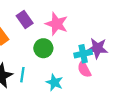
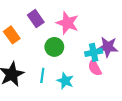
cyan line: (22, 75) -> (42, 75), moved

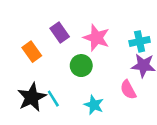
cyan cross: (94, 52) -> (140, 41), moved
cyan line: (42, 75) -> (53, 99), moved, turned -40

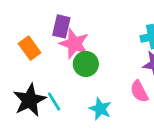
purple rectangle: (60, 33) -> (61, 26), turned 48
pink star: (96, 38) -> (74, 44), moved

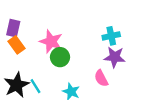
purple rectangle: (61, 26) -> (13, 28), moved

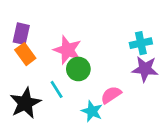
pink semicircle: (101, 78) -> (111, 95), moved, turned 84
cyan line: (35, 86) -> (57, 89), moved

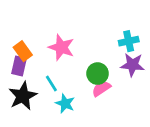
purple rectangle: (21, 34) -> (19, 66), moved
green circle: (78, 69) -> (98, 74), moved
cyan star: (92, 111) -> (65, 103), moved

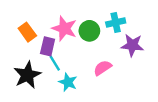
cyan cross: (129, 41) -> (116, 22), moved
purple rectangle: (19, 66) -> (48, 46), moved
green circle: (98, 74) -> (89, 31), moved

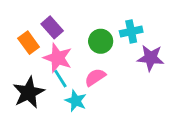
pink star: (64, 28) -> (58, 58), moved
purple rectangle: (48, 46) -> (52, 27), moved, turned -54
pink semicircle: (103, 68) -> (95, 77), moved

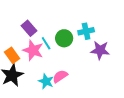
orange rectangle: (29, 43) -> (12, 55), moved
pink semicircle: (95, 77) -> (60, 76), moved
cyan line: (60, 79) -> (46, 43), moved

